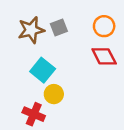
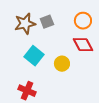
yellow circle: (54, 94) -> (62, 64), moved

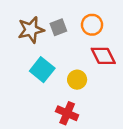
orange circle: (83, 21) -> (92, 25), moved
red cross: (27, 91) -> (67, 113), moved

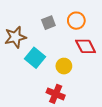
brown star: (31, 30) -> (15, 37), moved

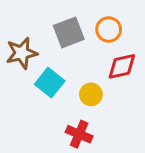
gray square: (48, 23) -> (69, 32), size x1.5
red diamond: (86, 46) -> (122, 66), turned -75

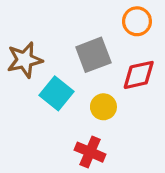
orange circle: (109, 29) -> (137, 21), moved
gray square: (69, 32) -> (93, 55), moved

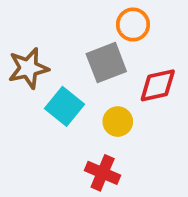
orange circle: (137, 21) -> (133, 25), moved

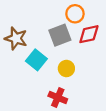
brown star: (28, 68) -> (16, 38), turned 30
red diamond: (158, 85) -> (89, 34), moved

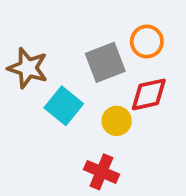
orange circle: (75, 14) -> (147, 42), moved
red diamond: (89, 34) -> (149, 94), moved

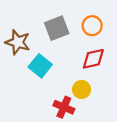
gray square: (105, 62) -> (57, 28), moved
yellow circle: (117, 121) -> (82, 89), moved

